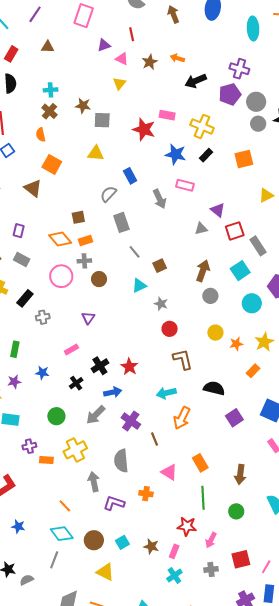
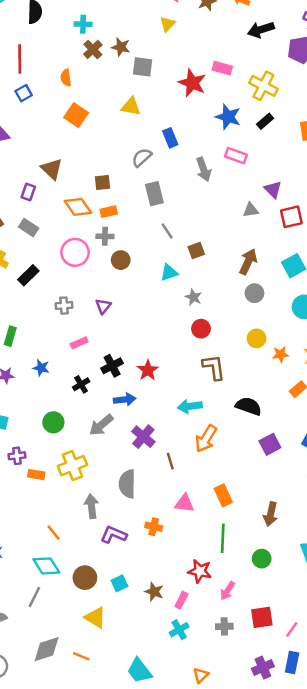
brown cross: (49, 111) -> (93, 49), moved
brown triangle: (33, 188) -> (52, 169), moved
gray cross: (43, 317) -> (64, 306), moved
pink triangle: (169, 472) -> (184, 503), turned -30

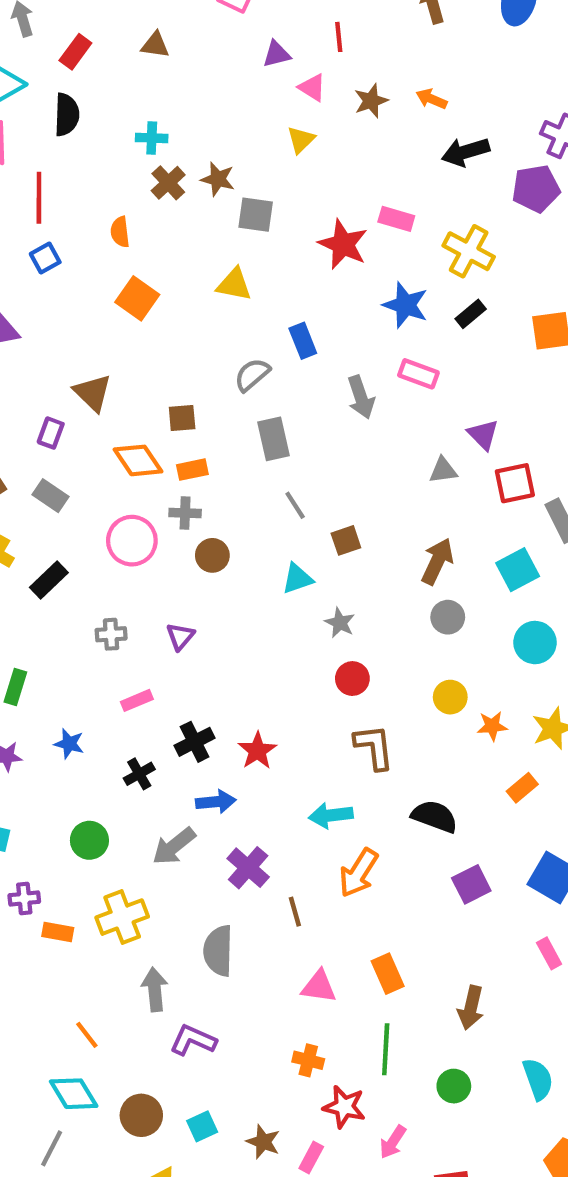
orange cross: (154, 527) -> (308, 1060), moved

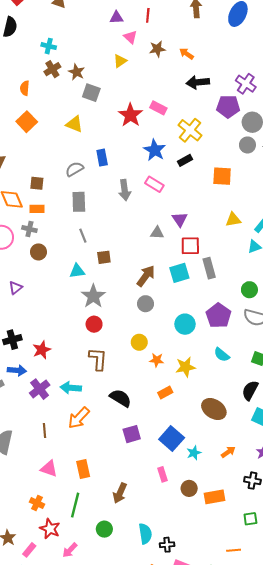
cyan square: (518, 570) -> (179, 273), moved
gray star: (340, 623) -> (93, 296), size x1.6
purple cross: (248, 868) -> (40, 389), moved

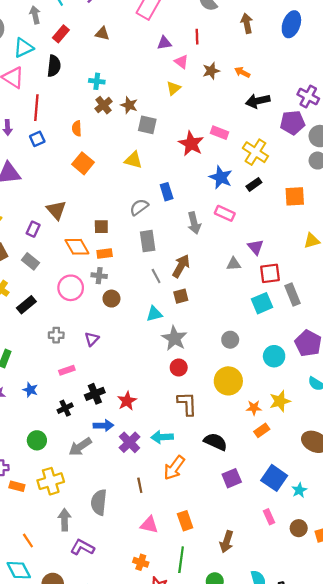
brown arrow: (146, 276) -> (181, 266), moved
yellow circle: (139, 342) -> (228, 381), size x1.6
orange star: (157, 360) -> (254, 408), moved

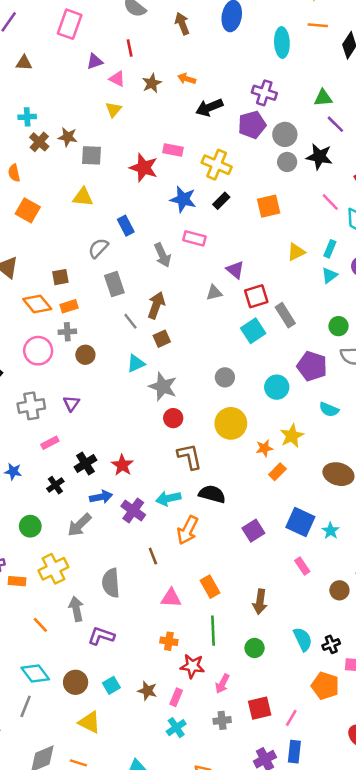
gray cross: (56, 335) -> (31, 406), size x1.5
black semicircle: (215, 442) -> (212, 494), moved
brown circle: (299, 528) -> (339, 590), moved
orange line: (28, 540) -> (40, 625), moved

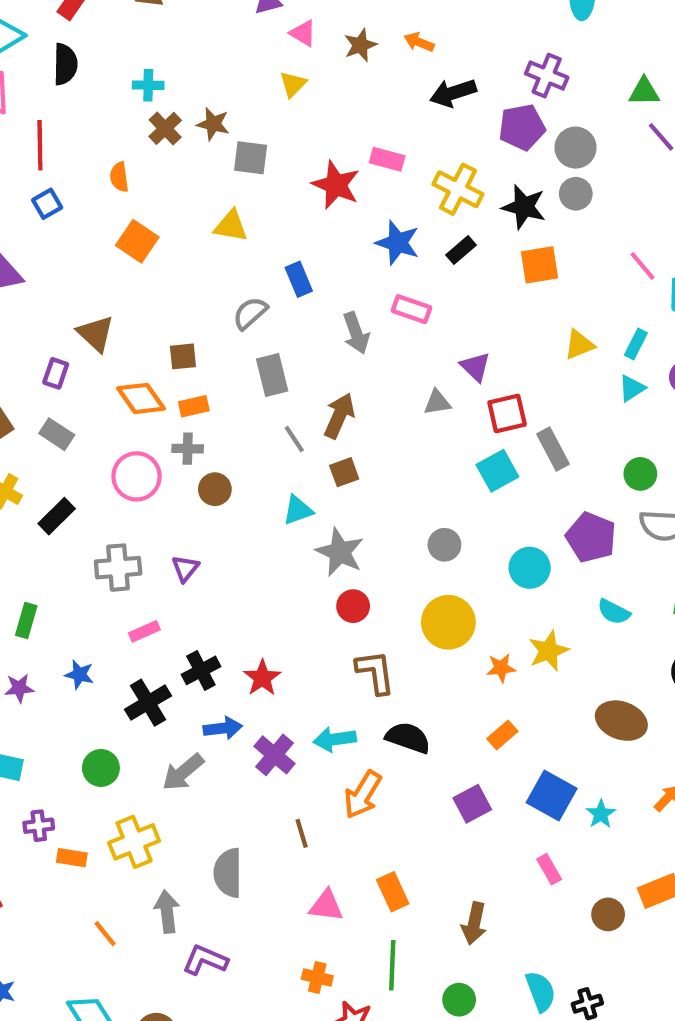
black star: (319, 157) -> (524, 207), moved
orange rectangle: (277, 472) -> (502, 735), moved
black cross: (55, 485) -> (148, 703), size x1.5

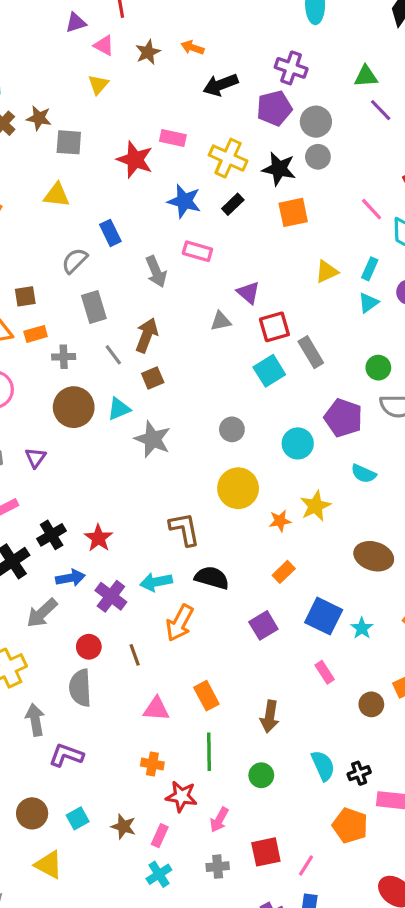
gray cross: (188, 449) -> (64, 357), moved
brown circle: (215, 489) -> (74, 407), moved, size x1.6
red circle: (353, 606) -> (89, 647), moved

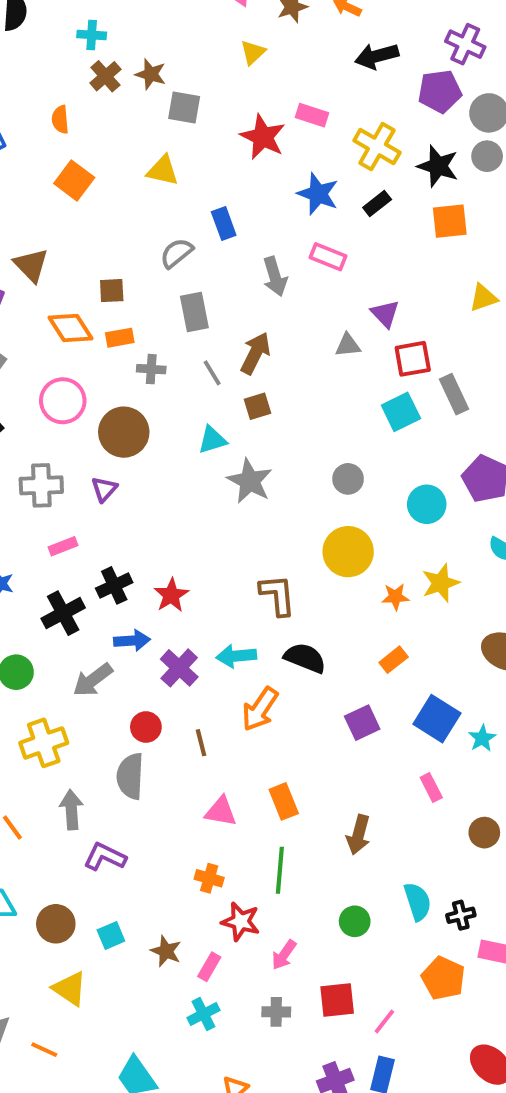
yellow triangle: (98, 85) -> (253, 52), moved
brown circle: (74, 407) -> (124, 432), moved
green circle: (261, 775) -> (355, 921), moved

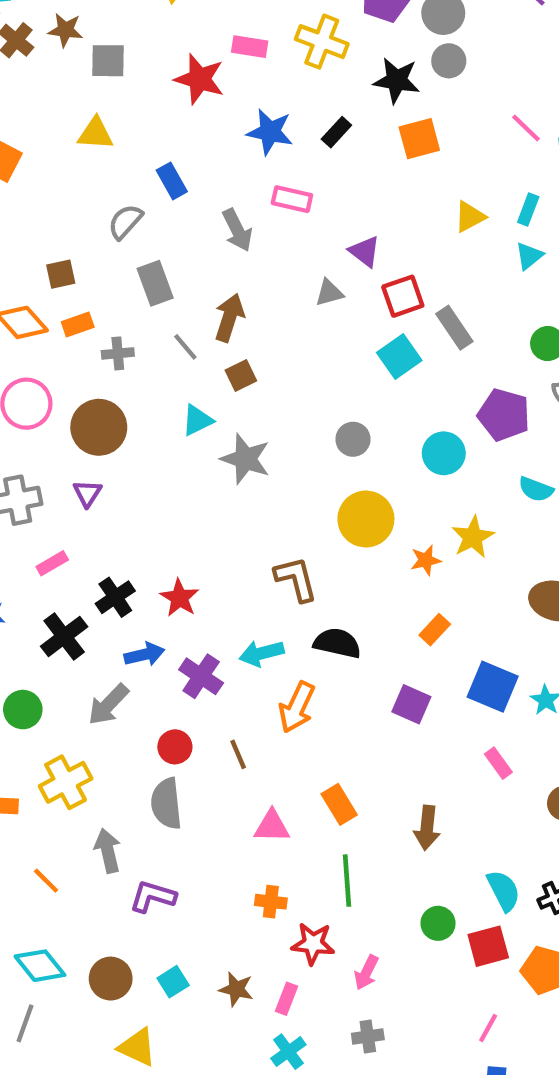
yellow cross: (377, 147) -> (322, 42), moved
purple square: (362, 723) -> (411, 704), turned -32
red square: (337, 1000) -> (488, 946), moved

